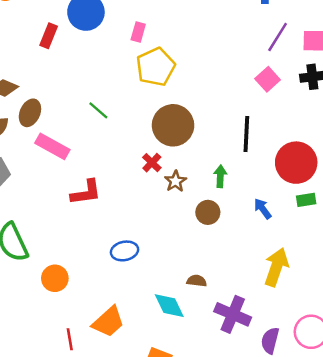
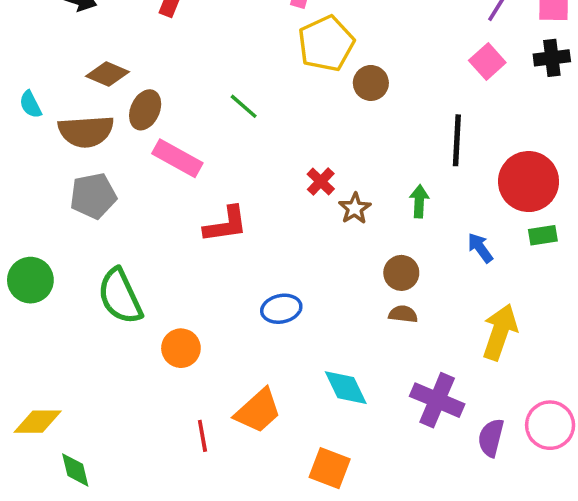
brown circle: (173, 125) -> (371, 83), moved, size x0.6
brown circle: (208, 212) -> (401, 273), moved
brown semicircle: (197, 281) -> (403, 314), moved

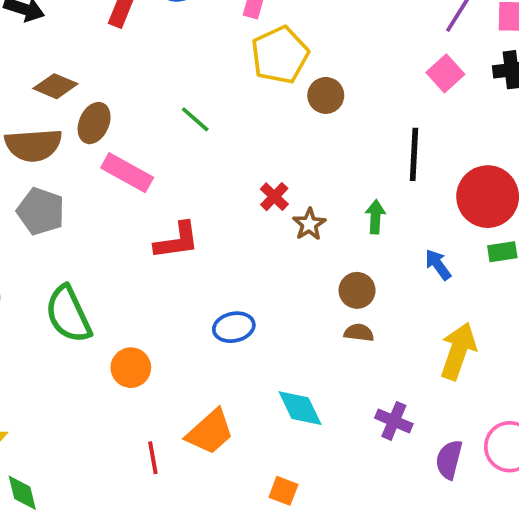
gray pentagon: (93, 196) -> (41, 211), turned 30
purple cross: (437, 400) -> (394, 421), size x0.7
orange square: (330, 468) -> (283, 491), size x0.7

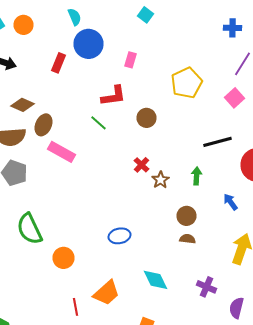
yellow pentagon: (280, 55) -> (186, 83), moved
brown circle: (326, 95) -> (146, 118), moved
black line: (414, 154) -> (218, 142), turned 72
red L-shape: (177, 241) -> (114, 96), moved

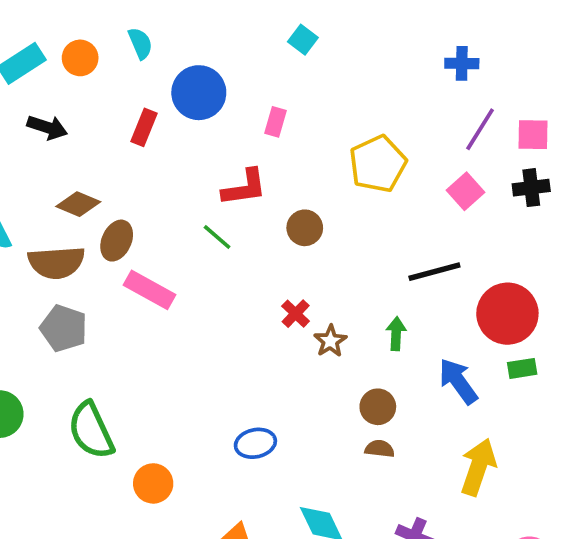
cyan semicircle: (74, 17) -> (140, 43), moved
blue arrow: (230, 202) -> (458, 381), size x1.5

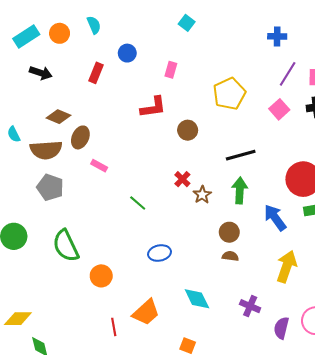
blue circle: (199, 93) -> (127, 53), size x0.6
green line: (217, 237) -> (138, 203), moved
black line: (434, 272) -> (241, 155), moved
pink rectangle: (150, 290) -> (99, 166), size x0.6
green arrow: (396, 334) -> (240, 191), size x1.4

